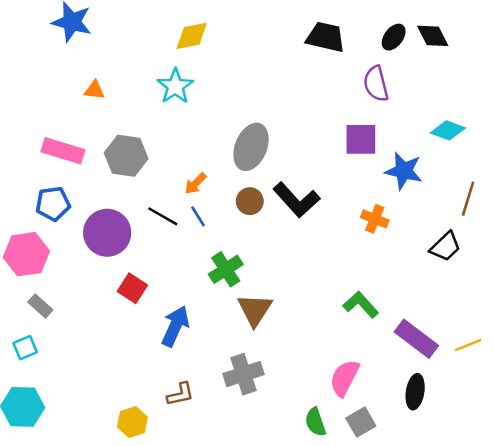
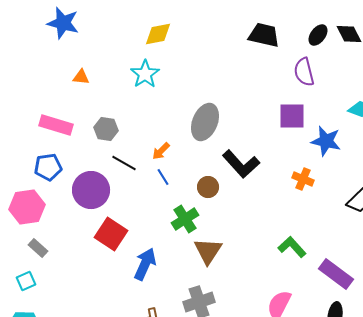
gray hexagon: (126, 156) -> (106, 129), size x0.7
brown circle: (250, 201) -> (208, 187), moved
black line: (163, 216) -> (124, 163), moved
red square: (132, 288) -> (111, 234), size x1.4

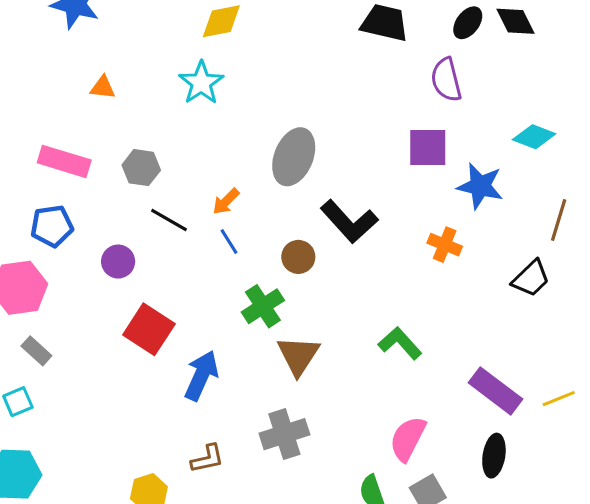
purple circle: (91, 190) -> (118, 262), size x0.6
green L-shape: (292, 247) -> (400, 343), moved

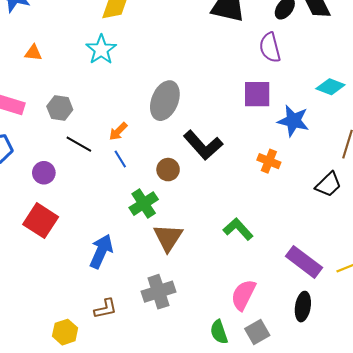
red square: (149, 329) -> (41, 221), moved

